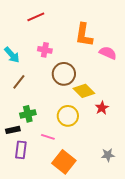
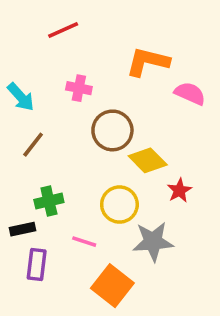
orange L-shape: (84, 35) -> (148, 62), turned 95
gray star: (108, 155) -> (153, 242), moved, size x1.6

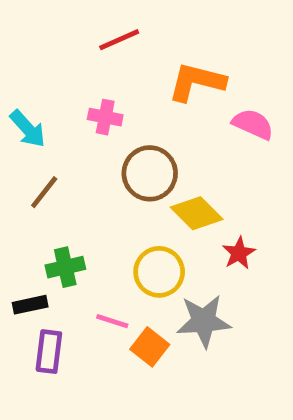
red line: (63, 30) -> (119, 40), moved
orange square: (112, 286) -> (150, 347), moved, size x0.7

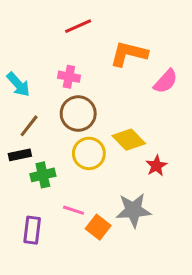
pink semicircle: (253, 124) -> (166, 81), turned 108
brown circle: (150, 173) -> (78, 114), moved
yellow circle: (159, 272) -> (89, 153), moved
black rectangle: (30, 305) -> (20, 155), moved

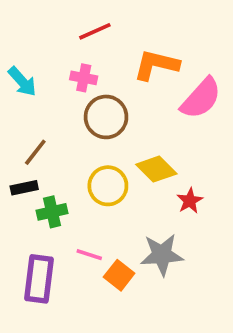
pink cross: (69, 77) -> (84, 78), moved
pink semicircle: (166, 81) -> (201, 98), size x1.4
cyan arrow: (18, 84) -> (22, 82), moved
brown circle: (78, 114) -> (106, 117), moved
purple rectangle: (32, 230) -> (39, 279), size x1.4

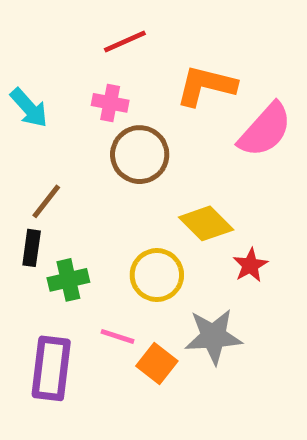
yellow circle: (108, 186) -> (157, 275), moved
black rectangle: (24, 188) -> (32, 248), turned -70

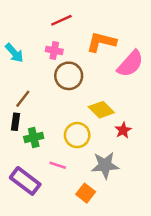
orange square: (157, 363) -> (86, 193), moved
purple rectangle: (51, 368) -> (25, 181), turned -60

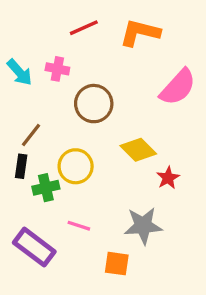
orange L-shape: (101, 42) -> (140, 33), moved
pink cross: (54, 50) -> (57, 69), moved
yellow circle: (77, 135) -> (76, 166), moved
orange square: (86, 193) -> (117, 264), turned -30

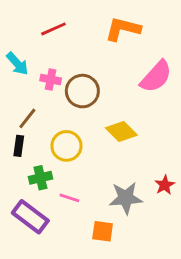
red line: (84, 28) -> (53, 29), moved
pink cross: (57, 69) -> (51, 79), moved
red star: (168, 178) -> (165, 185), moved
green cross: (46, 188) -> (40, 178), moved

